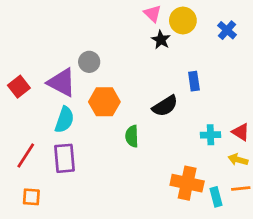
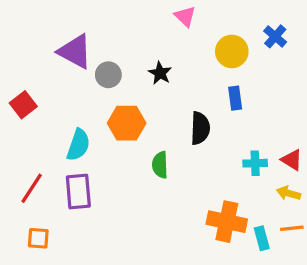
yellow circle: (183, 20) -> (232, 51), moved
black star: (161, 40) -> (160, 73), moved
purple triangle: (62, 82) -> (75, 51), moved
black semicircle: (165, 106) -> (200, 128), turned -56

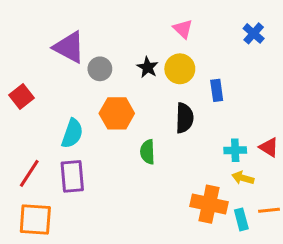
pink triangle: (185, 16) -> (183, 29), moved
yellow circle: (232, 51) -> (180, 69), moved
yellow arrow: (288, 193) -> (243, 178), moved
orange square: (38, 238) -> (35, 219), size x1.6

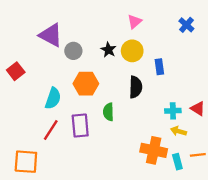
pink triangle: (183, 29) -> (134, 21), turned 35
red line: (29, 173) -> (51, 130), moved
purple rectangle: (72, 176) -> (80, 126), moved

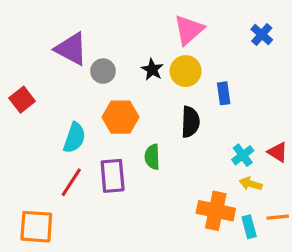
pink triangle: (134, 21) -> (189, 30), size x1.5
cyan cross: (173, 111) -> (243, 155), turned -35

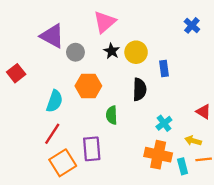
pink triangle: (189, 30) -> (105, 22), moved
cyan cross: (243, 155) -> (164, 123), moved
purple rectangle: (113, 176) -> (92, 149), moved
yellow arrow: (251, 184) -> (193, 141), moved
orange square: (36, 227) -> (63, 163), moved, turned -36

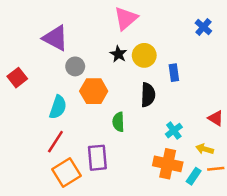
pink triangle: (105, 22) -> (126, 18), moved
gray circle: (75, 52) -> (75, 66), moved
cyan rectangle: (183, 166) -> (194, 176), turned 49

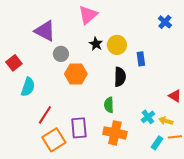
pink triangle: (126, 18) -> (88, 15), moved
cyan semicircle: (58, 107) -> (28, 87), moved
green semicircle: (118, 122) -> (109, 105), moved
cyan cross: (174, 131) -> (148, 117), moved
orange cross: (168, 164) -> (115, 133), moved

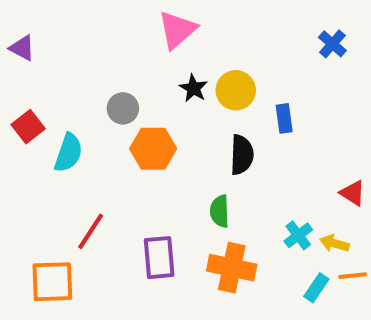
purple triangle: (45, 31) -> (22, 48), moved, size x0.6
cyan semicircle: (28, 87) -> (68, 153), moved
orange square: (54, 140) -> (52, 282), moved, turned 30

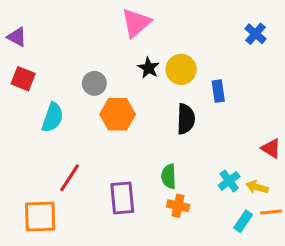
red square: (28, 127) -> (23, 79), moved, turned -30
green semicircle: (220, 211) -> (169, 176), moved
orange cross: (232, 268) -> (178, 206), size x0.6

